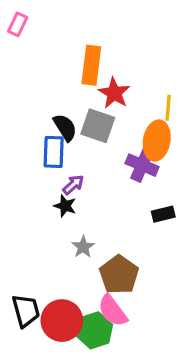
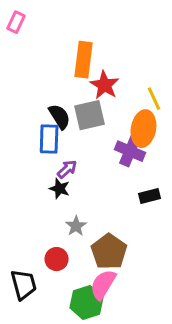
yellow line: (168, 108) -> (154, 99), turned -30
gray square: (98, 126) -> (89, 115), turned -32
pink semicircle: (113, 311) -> (103, 285), turned 68
red circle: (62, 321) -> (57, 259), moved, size x0.6

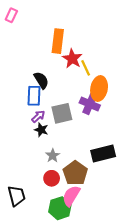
yellow line: (154, 99) -> (86, 68), moved
gray square: (89, 115) -> (62, 113), moved
purple arrow: (67, 169) -> (38, 116), moved
black rectangle: (149, 196) -> (103, 154), moved, size x1.6
red circle: (57, 259) -> (52, 178), moved

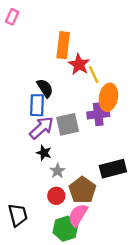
purple cross: (90, 104) -> (98, 114), turned -30
purple arrow: (38, 116) -> (42, 128), size x1.6
black star: (41, 130) -> (44, 153), moved

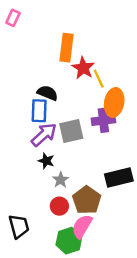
black semicircle: (45, 88) -> (47, 93), turned -36

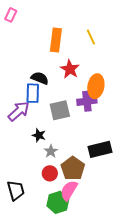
red star: (83, 68) -> (70, 69), moved
yellow line: (99, 79) -> (91, 37), moved
purple arrow: (44, 135) -> (19, 111), moved

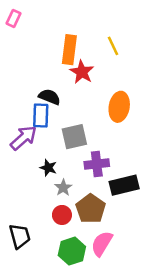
red star: (70, 69) -> (82, 72), moved
purple cross: (87, 101) -> (97, 164), moved
pink semicircle: (69, 190) -> (102, 244), moved

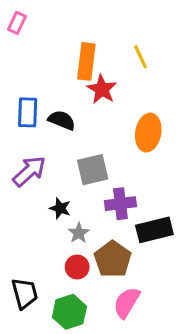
blue rectangle: (41, 115) -> (28, 112), moved
green hexagon: (72, 251) -> (69, 312), moved

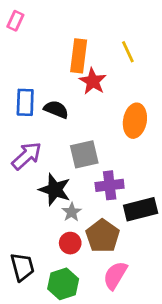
black star: (60, 208) -> (55, 190), size x1.6

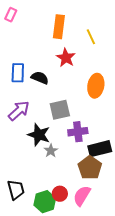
orange rectangle: (79, 56) -> (59, 27), moved
brown pentagon: (103, 236) -> (90, 168), moved
red circle: (70, 243) -> (60, 194), moved

